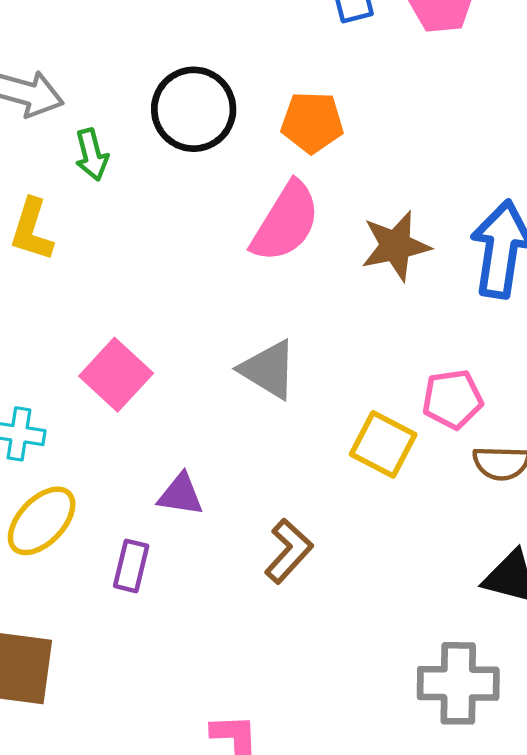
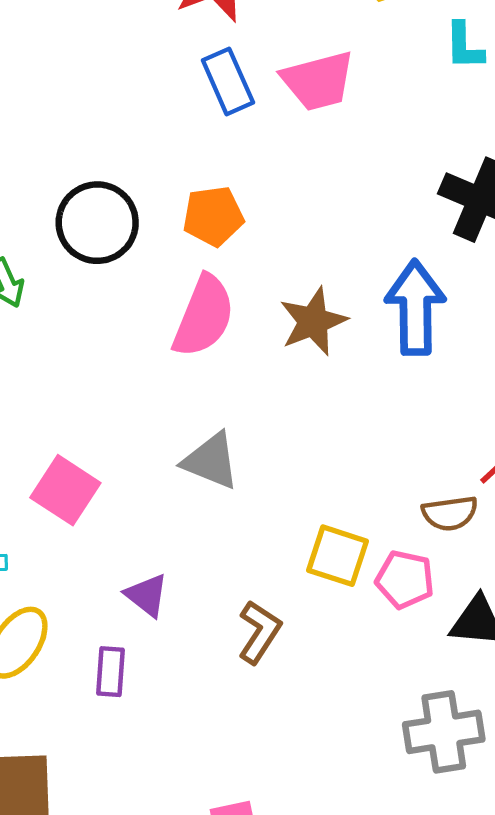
pink pentagon: (452, 399) -> (405, 580), moved, turned 30
yellow square: (383, 444) -> (337, 556), moved
purple triangle: (181, 495) -> (147, 595), turned 39

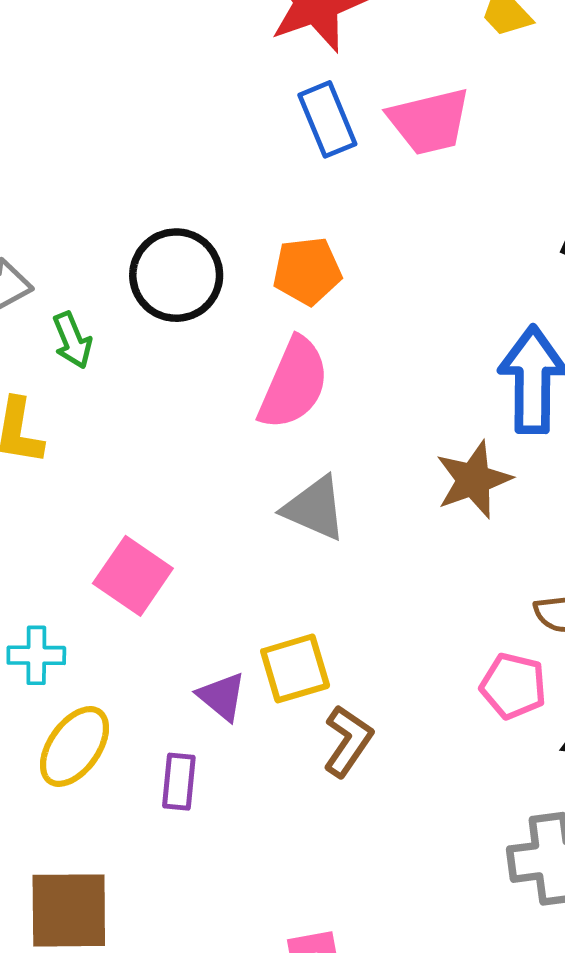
brown star: (313, 321) -> (474, 480), moved
gray triangle: (211, 461) -> (315, 508), moved
yellow square: (337, 556) -> (295, 668), moved, turned -36

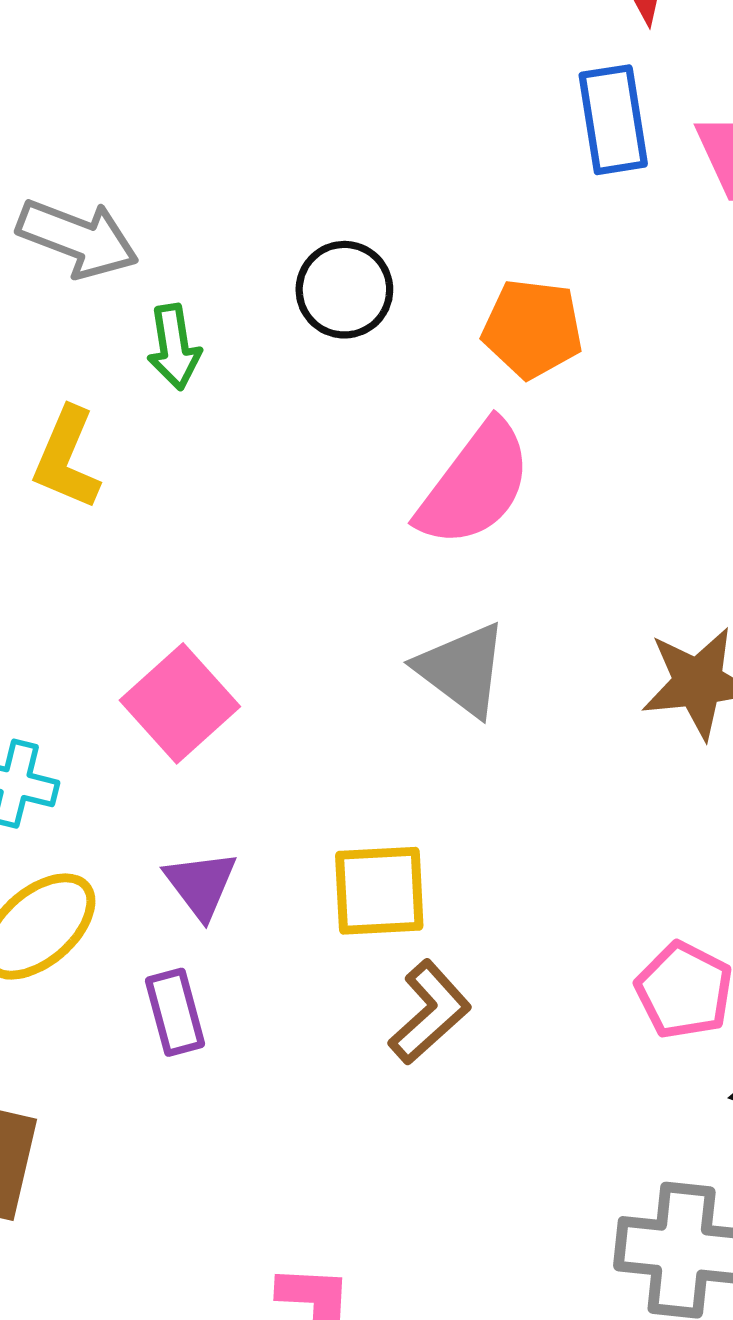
black circle: (176, 275) -> (344, 290), size x0.7
purple triangle: (222, 696) -> (201, 884), moved
purple rectangle: (179, 782) -> (175, 1012), turned -34

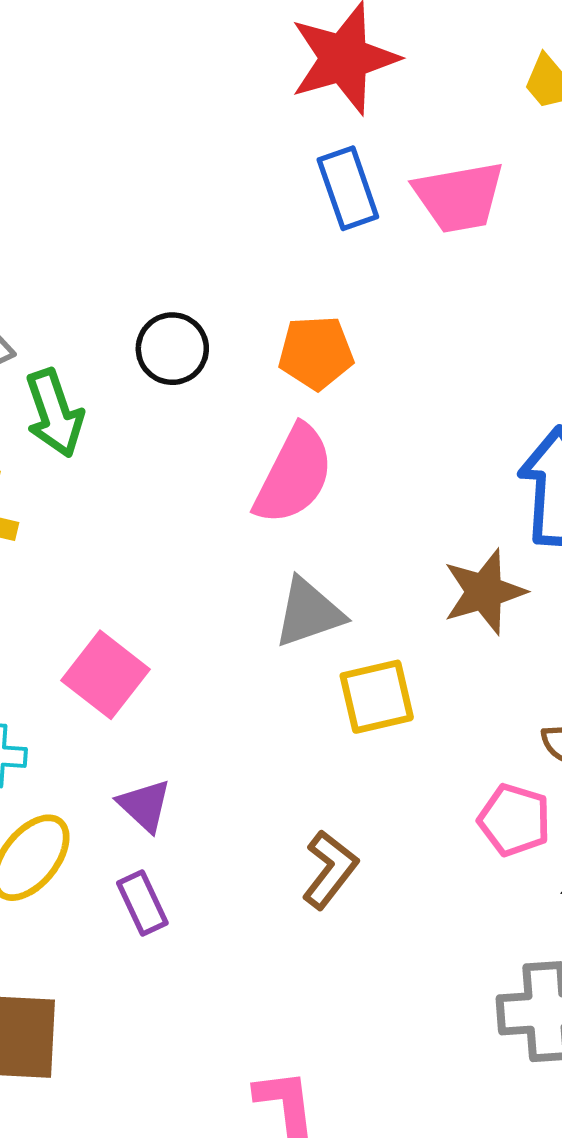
green arrow: (174, 347) -> (54, 413), size x1.4
gray triangle: (462, 669) -> (309, 613), turned -46
yellow square: (379, 891) -> (377, 697), moved

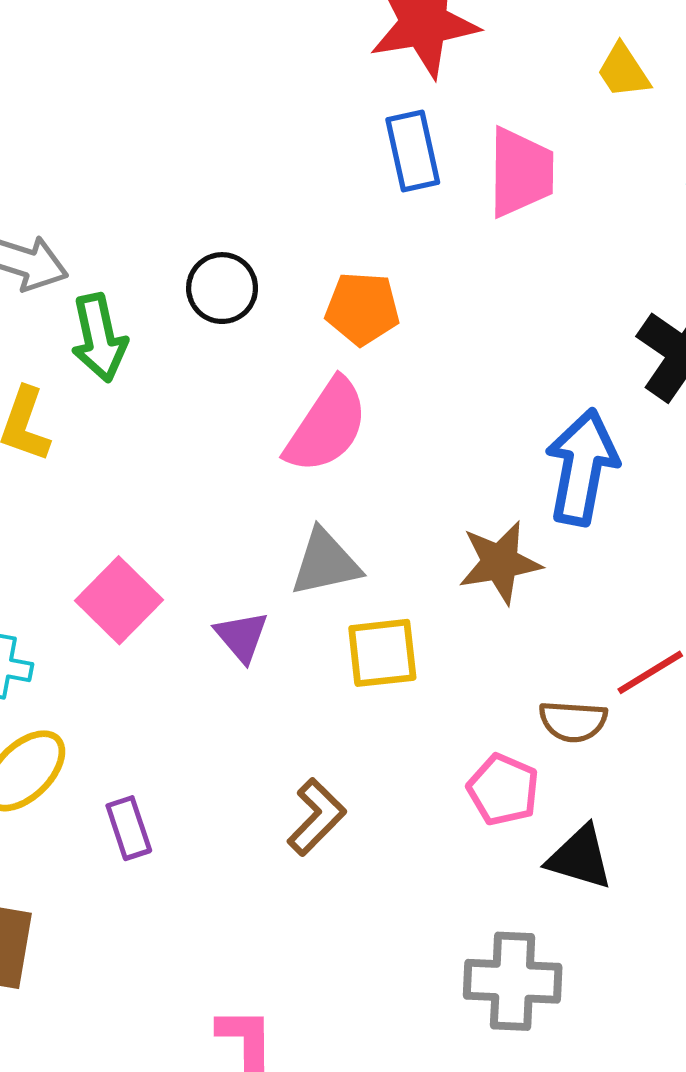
pink trapezoid: (459, 197) -> (521, 172), turned -86
purple triangle: (145, 805) -> (242, 636), moved

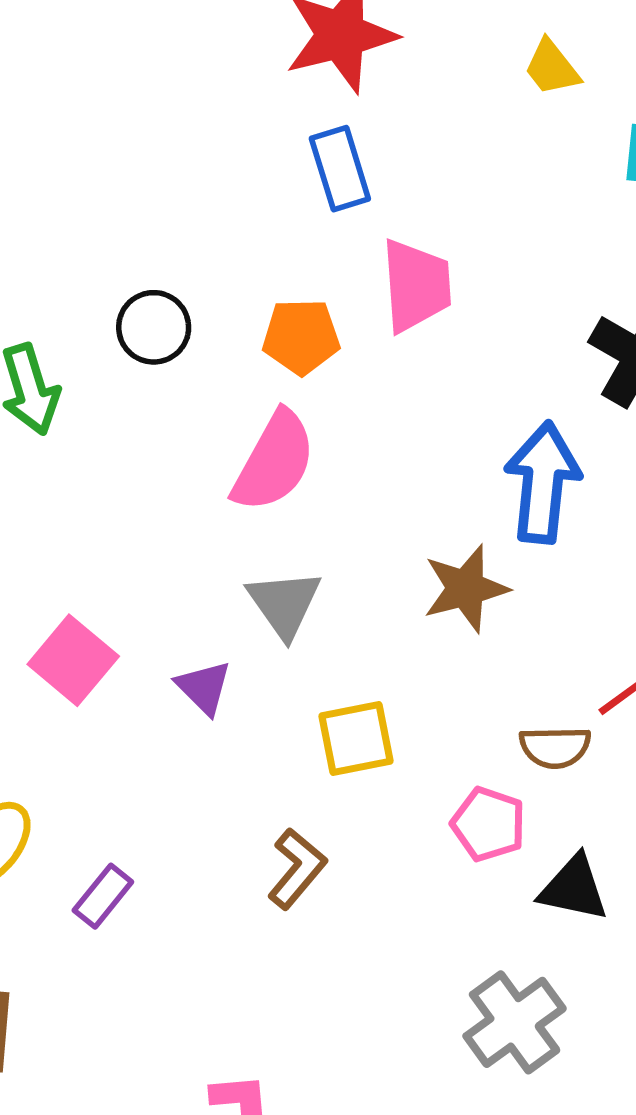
pink trapezoid: (521, 172) -> (416, 285), moved
gray triangle: (325, 563) -> (284, 604), turned -48
yellow square: (382, 653) -> (356, 739), moved
purple rectangle: (129, 828) -> (103, 896), turned 62
gray cross: (513, 981) -> (515, 1022), turned -34

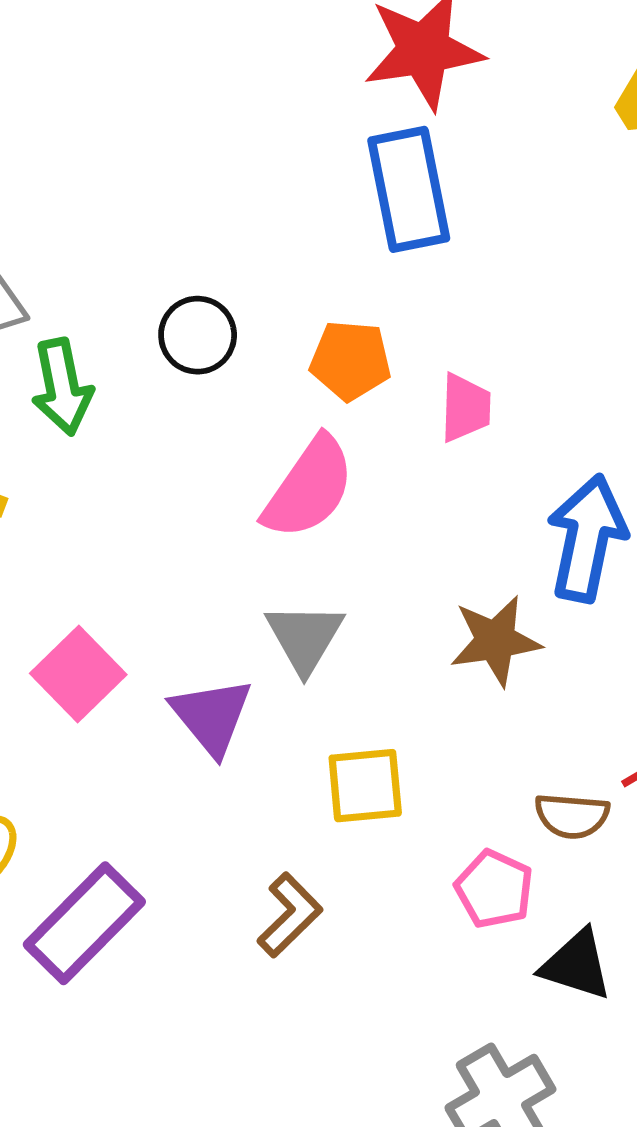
blue rectangle: (340, 169) -> (409, 189), size x1.4
pink trapezoid: (416, 285) -> (465, 408), moved, size x0.7
purple triangle: (204, 687) -> (212, 716), size x1.4
purple rectangle: (103, 896) -> (84, 923), size x1.8

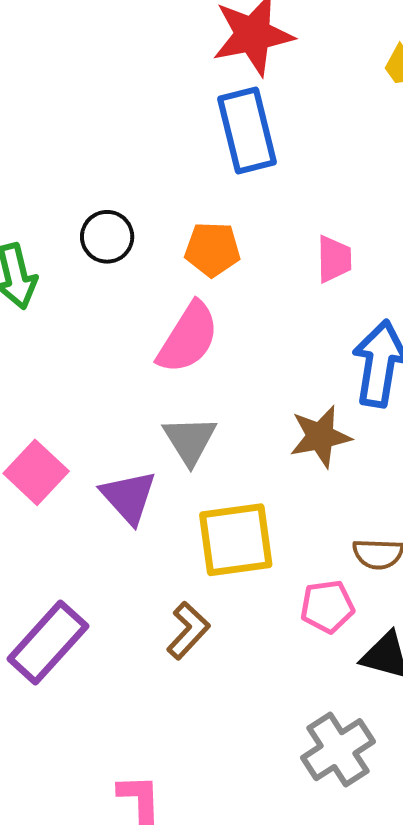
pink trapezoid: (465, 408) -> (334, 259), moved
yellow square: (365, 786) -> (236, 540), size x1.4
pink pentagon: (494, 889) -> (327, 606), turned -30

